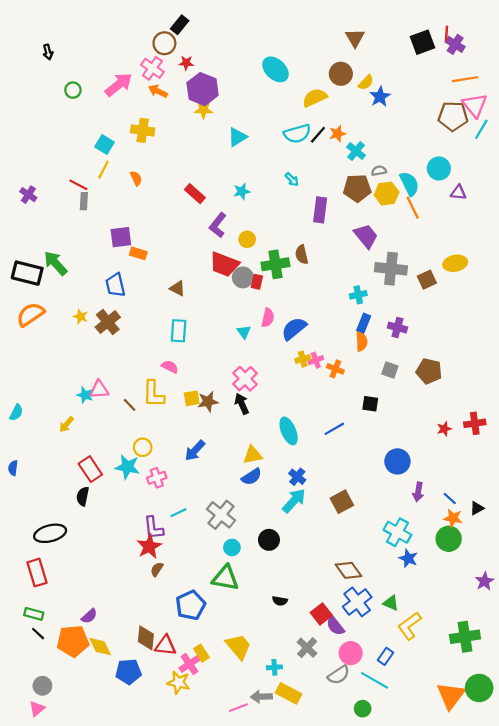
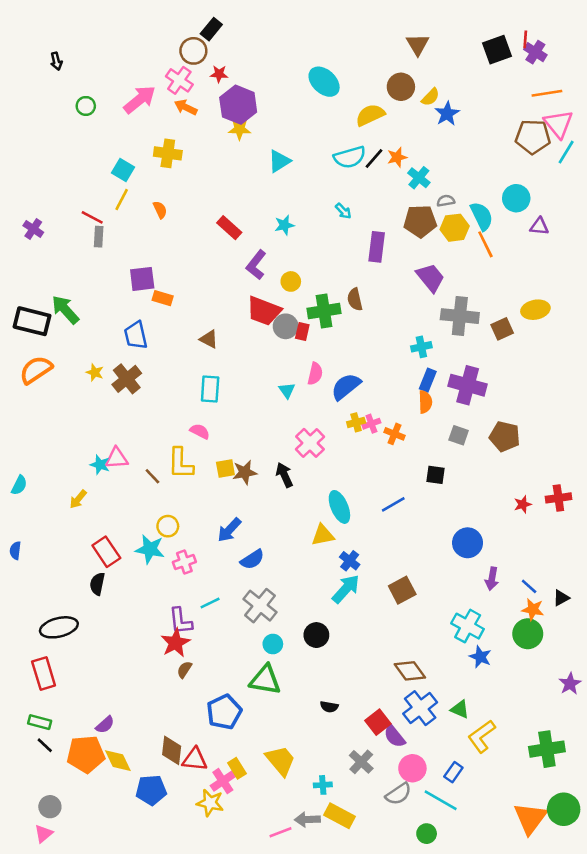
purple cross: (397, 327) -> (468, 385), size x1.6
pink cross: (245, 379) -> (310, 443), moved
yellow triangle: (253, 455) -> (323, 535), moved
blue semicircle: (252, 477) -> (252, 559), moved

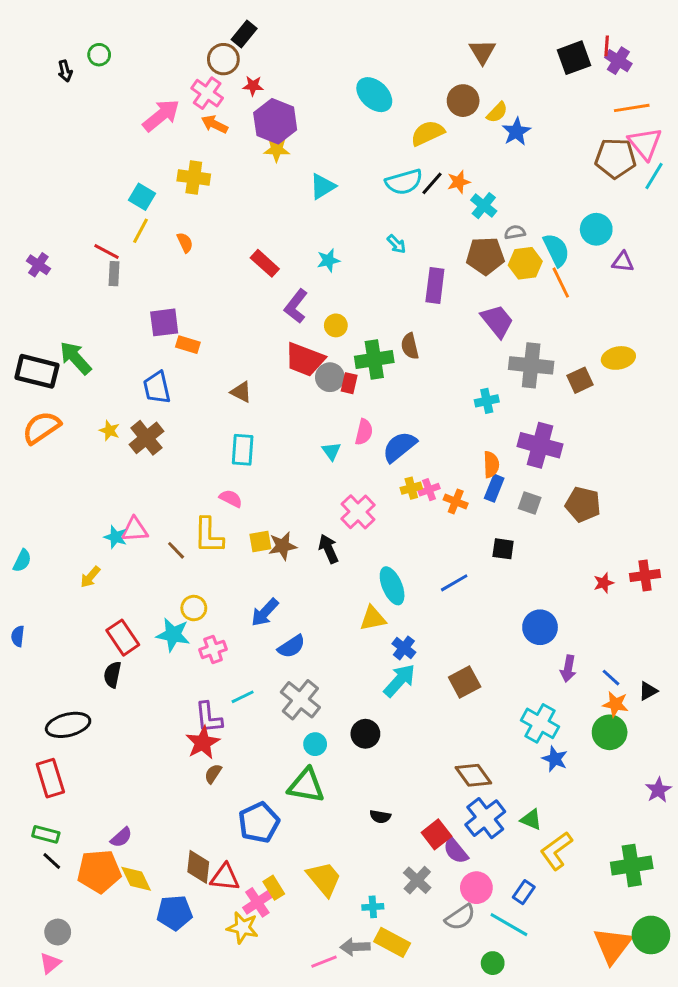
green circle: (86, 106) -> (99, 55), moved
blue rectangle: (428, 380) -> (494, 488), moved

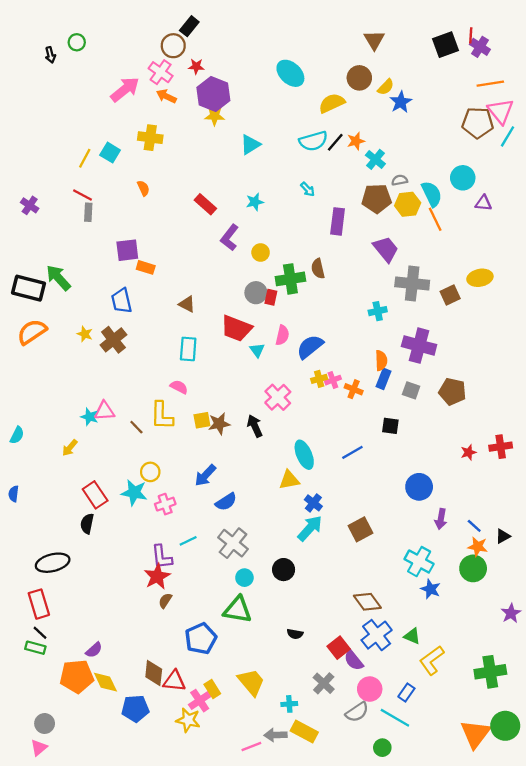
yellow line: (141, 231) -> (85, 158), moved
red trapezoid: (305, 359) -> (236, 328), moved
black line: (52, 861) -> (40, 633), moved

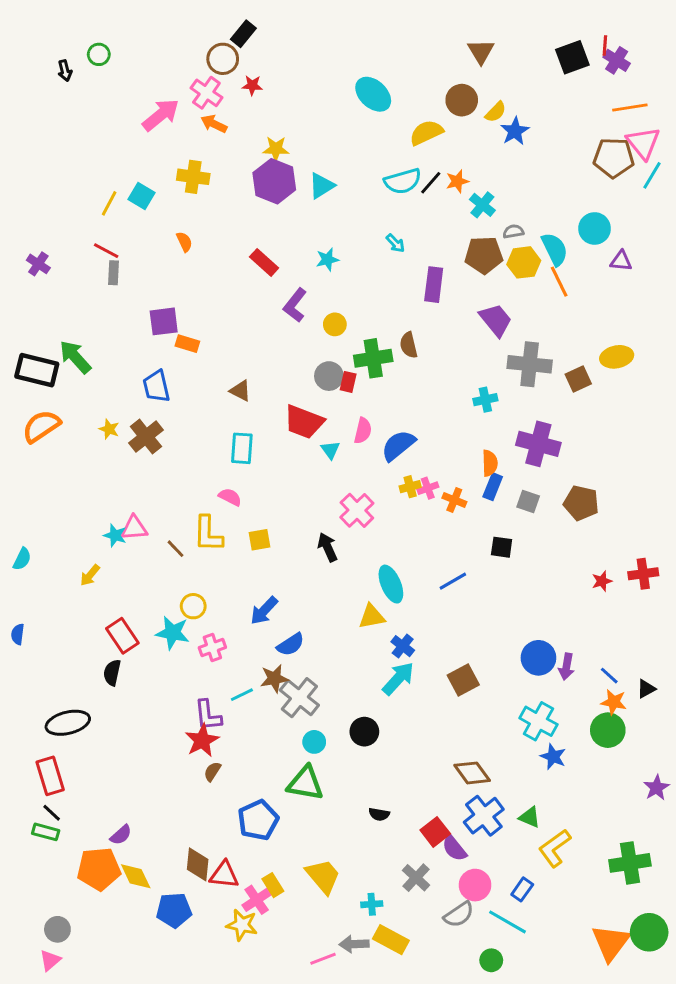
purple hexagon: (213, 94) -> (274, 181), moved
brown star: (219, 424) -> (274, 678), moved
blue circle: (419, 487) -> (538, 658), moved

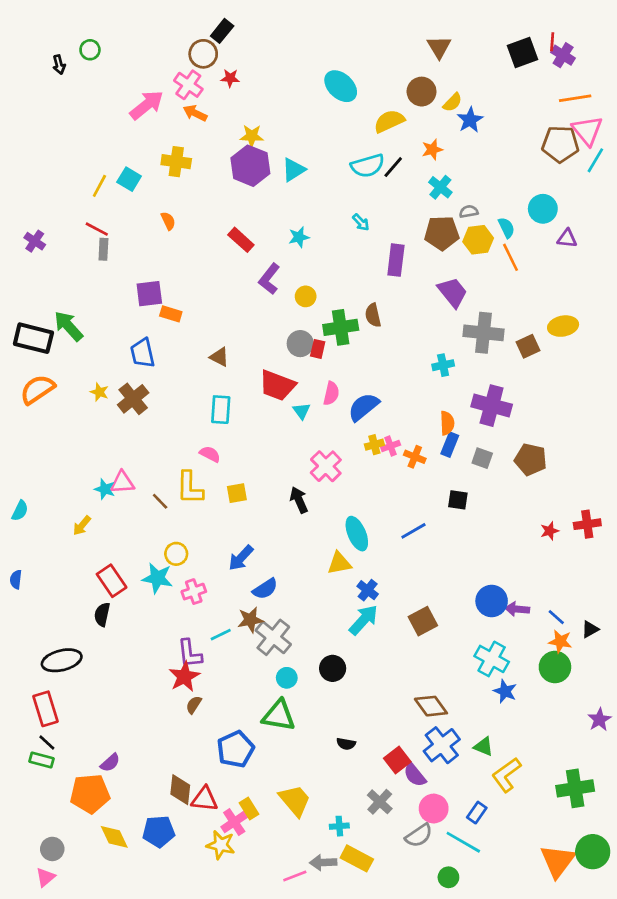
orange star: (457, 181) -> (432, 150), moved
cyan semicircle: (555, 249) -> (506, 228), size x0.7
purple arrow: (566, 667) -> (517, 609), turned 85
yellow diamond: (136, 876) -> (114, 837), moved

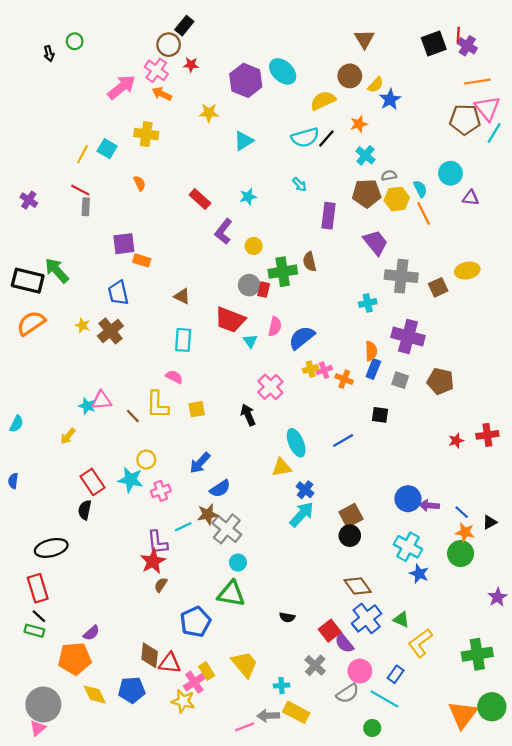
purple hexagon: (250, 166) -> (246, 80), moved
black circle: (333, 668) -> (350, 536), moved
gray circle: (52, 849) -> (43, 705), size x1.8

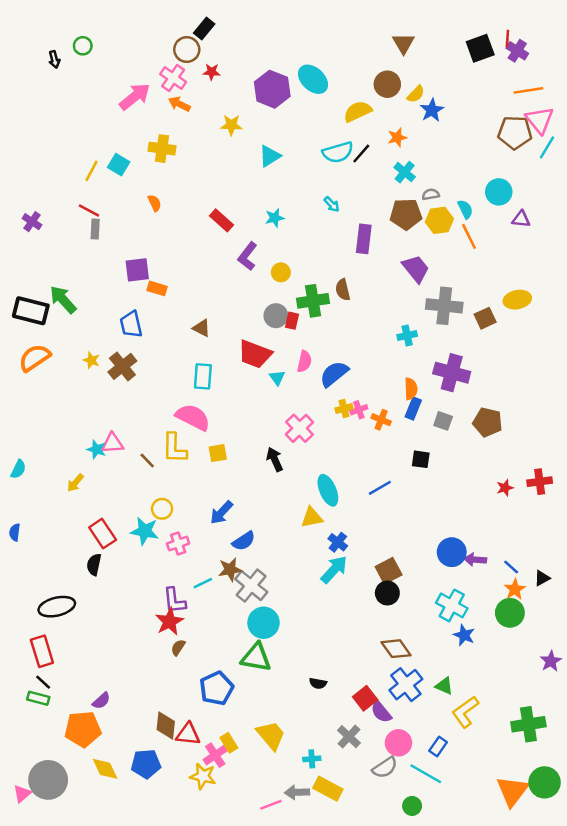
pink semicircle: (174, 377) -> (193, 417), size x1.8
orange star: (465, 532) -> (515, 589), turned 30
cyan circle: (238, 562) -> (264, 623), size x1.6
pink triangle: (38, 728) -> (22, 794), moved

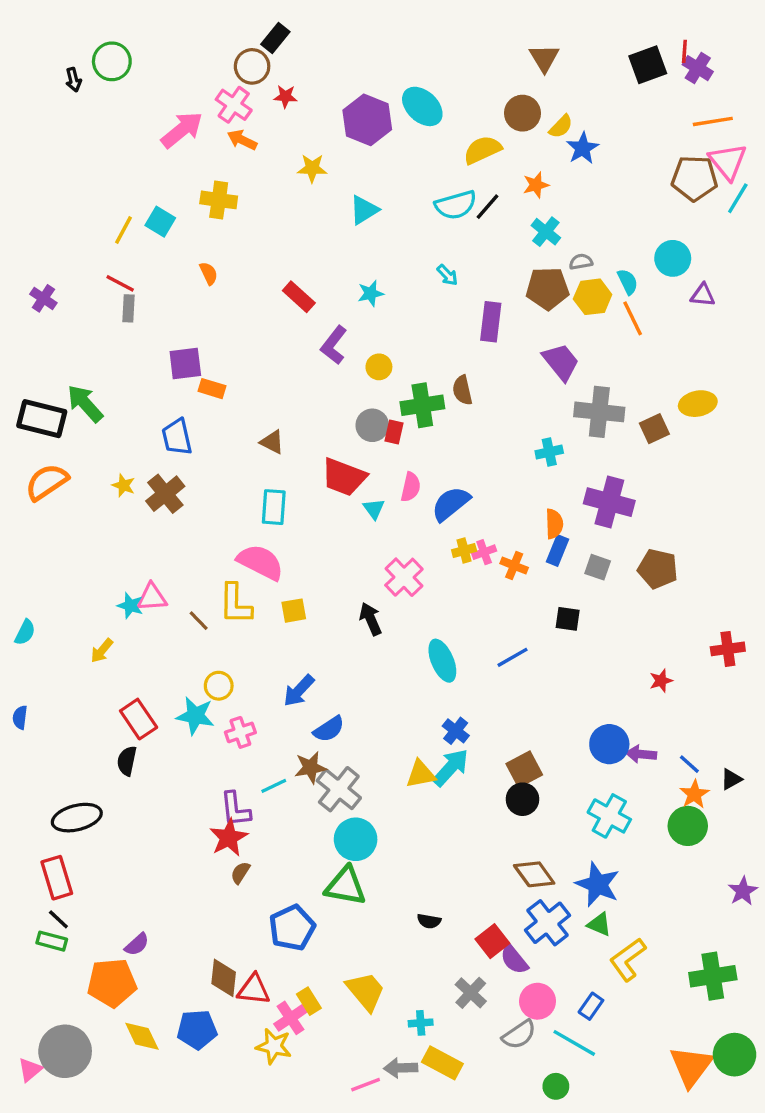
green circle: (83, 46) -> (112, 61), size x1.5
red star: (505, 488) -> (661, 681), moved
yellow triangle: (312, 517) -> (421, 774), moved
blue star: (464, 635) -> (598, 884), moved, size x1.5

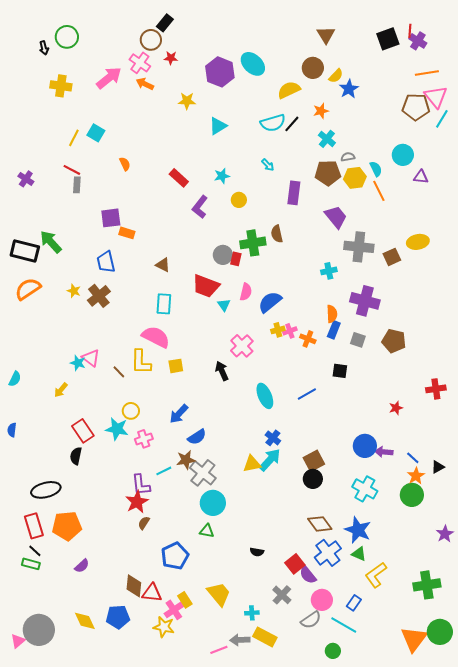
yellow cross: (219, 200) -> (61, 86), moved
yellow circle: (379, 367) -> (239, 200), moved
pink triangle: (152, 597) -> (91, 358), turned 42
green triangle: (346, 886) -> (207, 531), size x0.6
orange pentagon: (112, 983) -> (67, 526), moved

